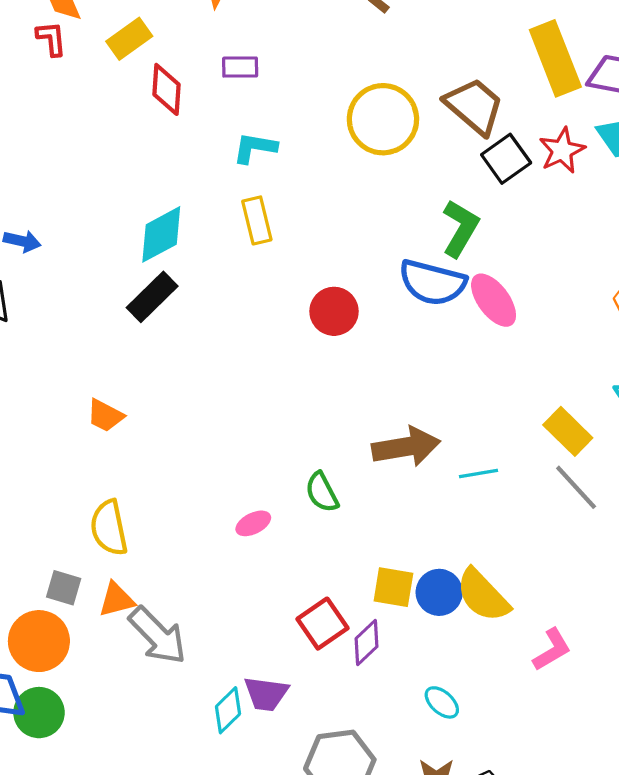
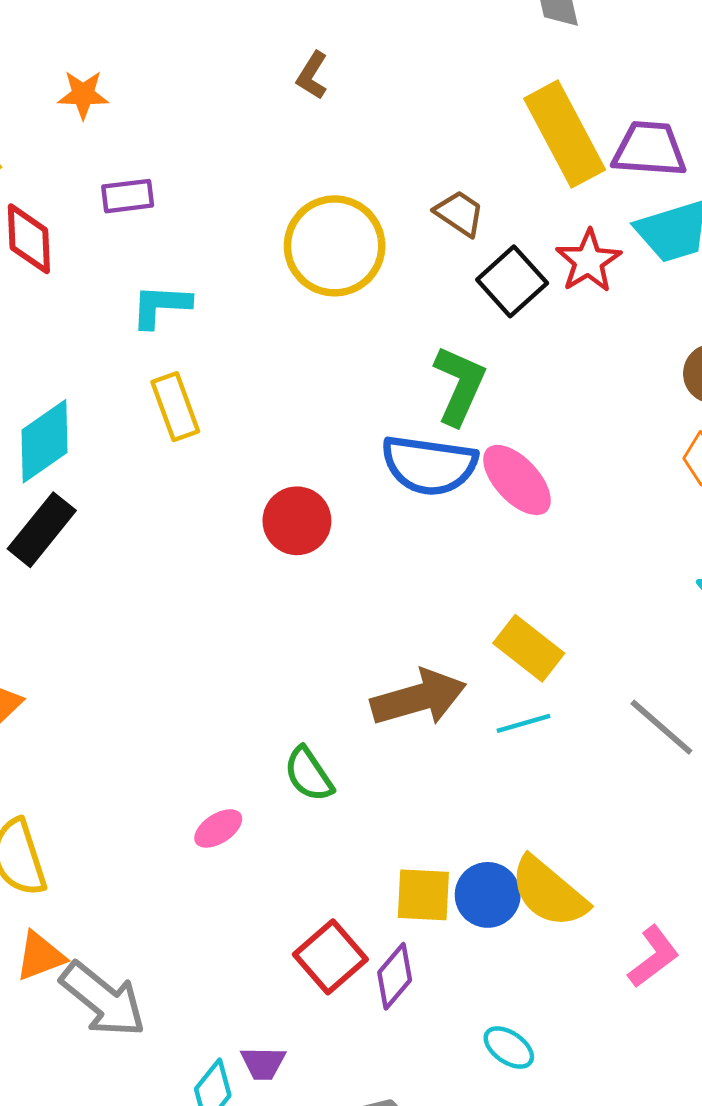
brown trapezoid: (474, 106) -> (459, 213), size x0.6
yellow rectangle: (568, 431) -> (529, 648), moved
purple trapezoid: (266, 694) -> (263, 1063), size x0.7

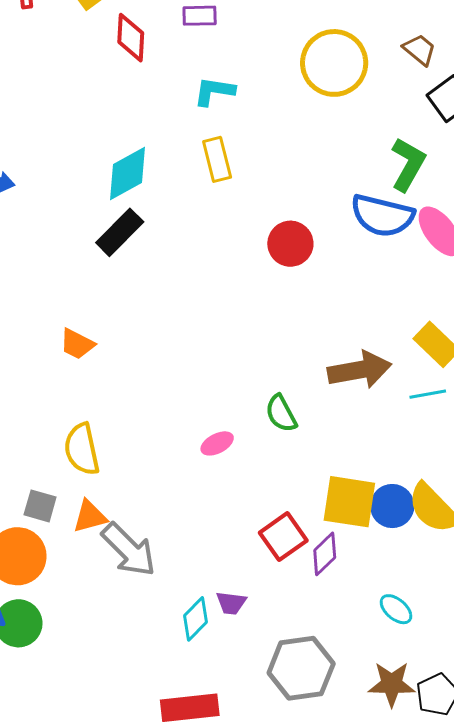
yellow square: (423, 895) -> (349, 502), size x1.4

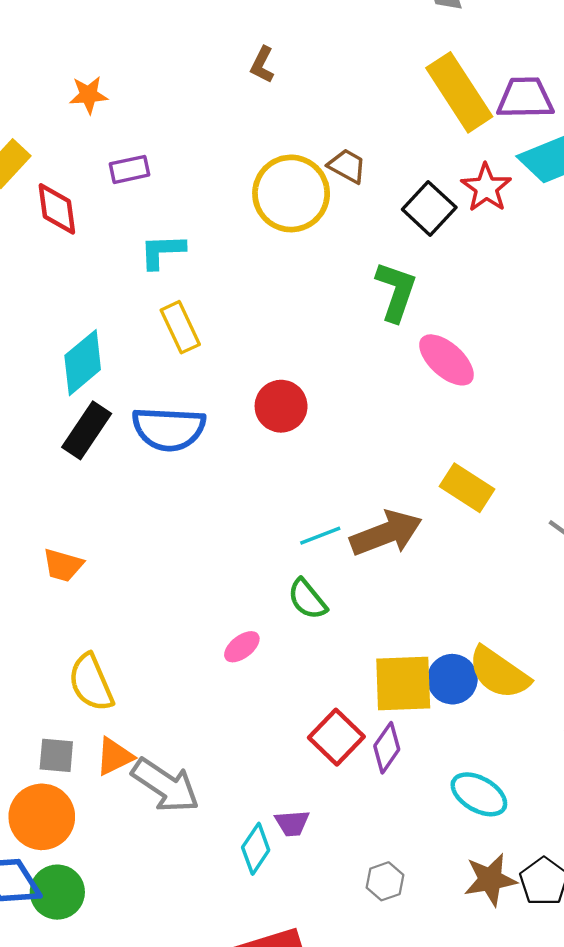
brown trapezoid: (420, 50) -> (347, 166), moved
blue semicircle: (382, 216) -> (169, 429), moved
cyan line: (428, 394) -> (320, 536), moved
cyan ellipse: (396, 609) -> (479, 794), size x1.4
gray hexagon: (301, 668) -> (385, 881), size x0.5

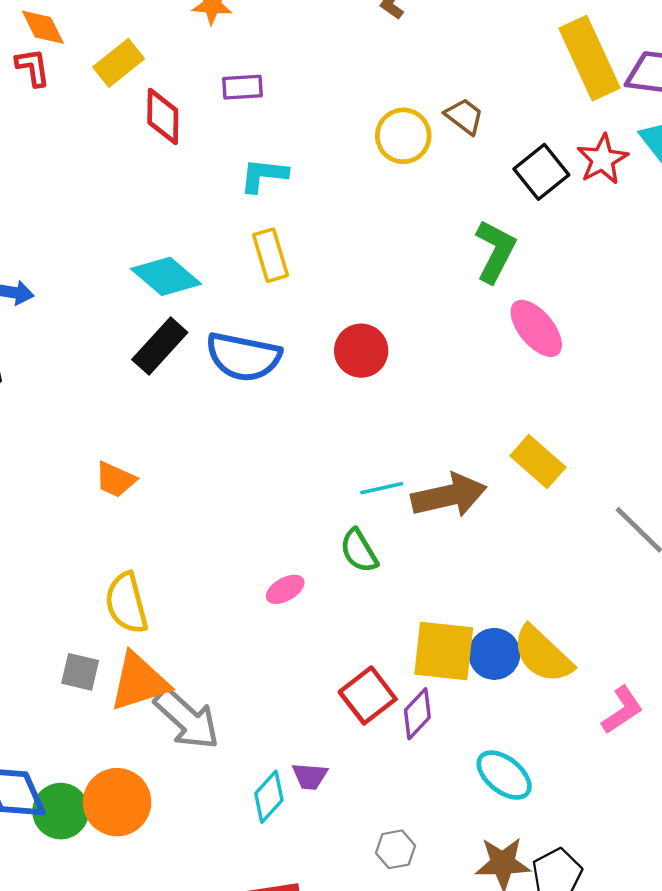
yellow circle: (291, 193) -> (403, 136), size x0.7
cyan diamond: (83, 363) -> (166, 276), turned 72
orange triangle: (114, 756) -> (139, 682), size x1.5
orange circle: (42, 817) -> (117, 802), moved

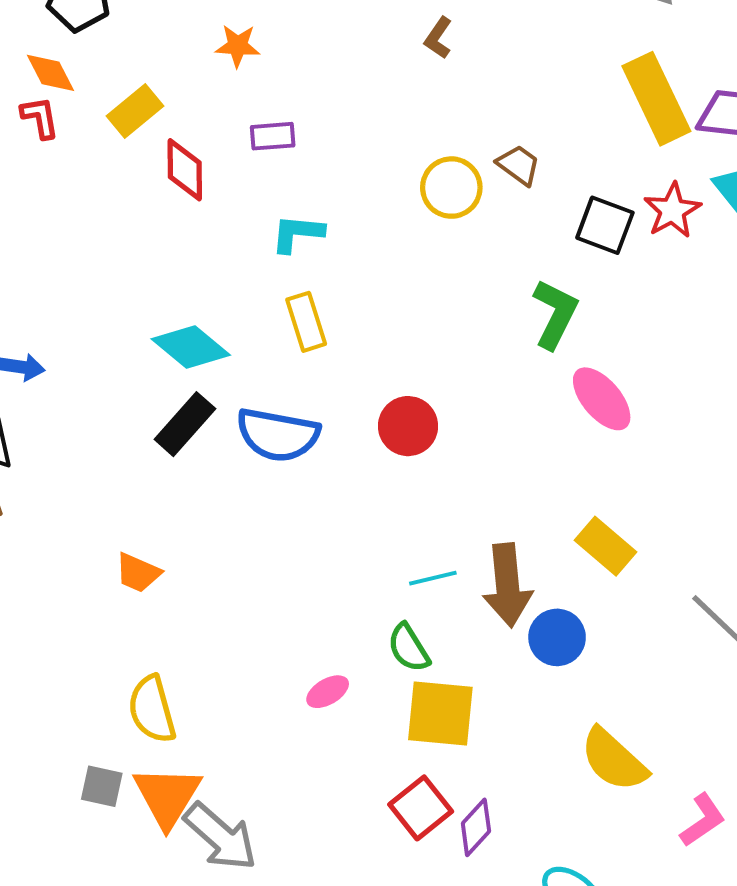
black square: (541, 172) -> (605, 225), turned -30
brown arrow: (449, 496) -> (507, 585), turned 98
yellow square: (444, 651) -> (440, 713), moved
blue circle: (494, 654) -> (557, 637), moved
orange triangle: (139, 682) -> (167, 796), turned -40

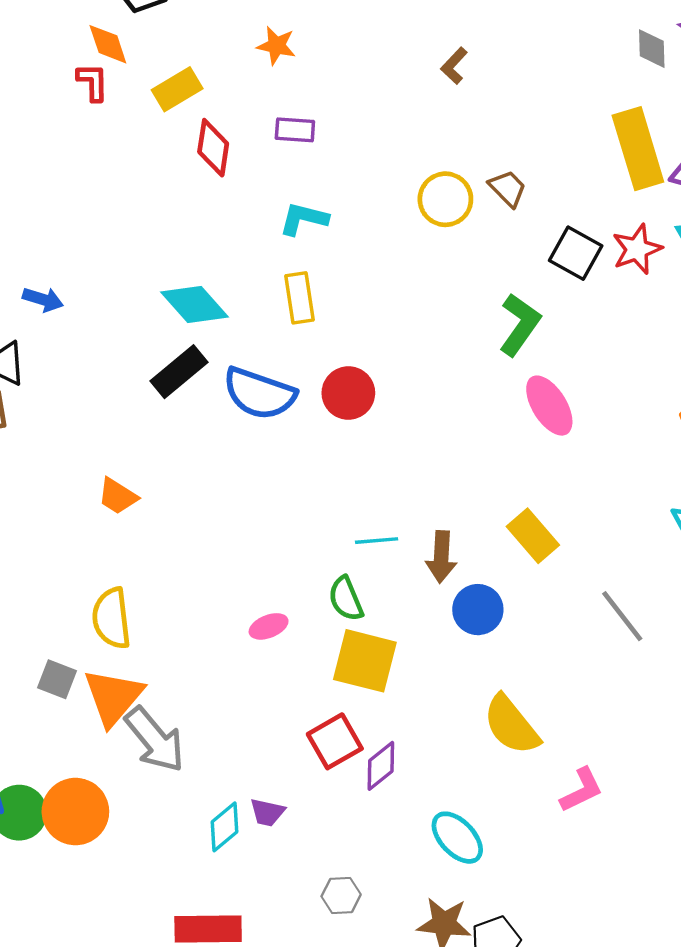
red circle: (408, 426) -> (348, 393), moved
brown arrow: (507, 585) -> (441, 557), size x0.7

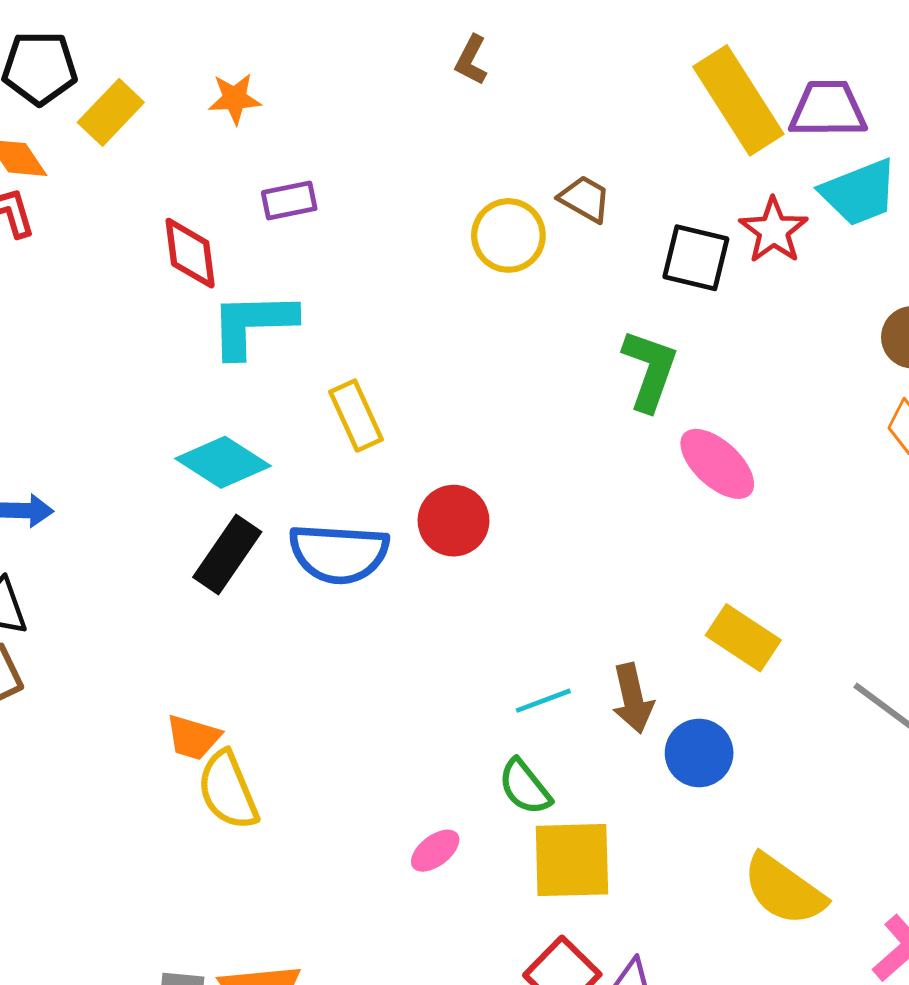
yellow rectangle: (177, 89) -> (111, 112), moved
cyan L-shape: (304, 219) -> (253, 324), moved, size x1.4
yellow semicircle: (112, 618) -> (228, 790), moved

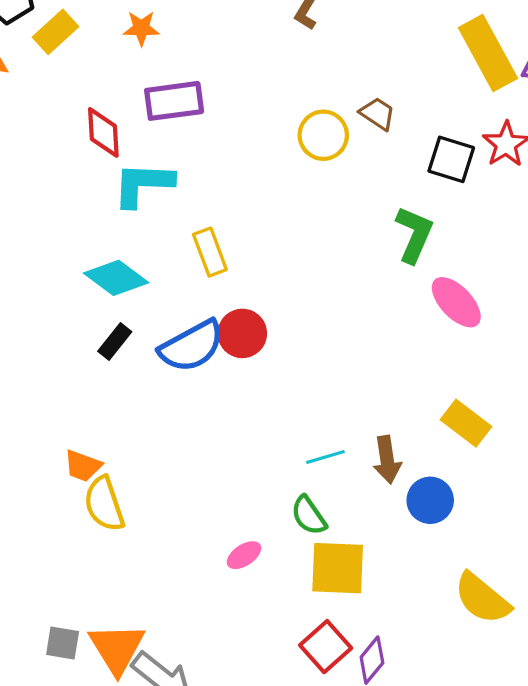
purple rectangle: (289, 201) -> (174, 101), size x1.6
red circle: (453, 521) -> (242, 333), moved
blue semicircle: (339, 553) -> (192, 346), turned -36
black rectangle: (227, 554) -> (115, 342), size x0.7

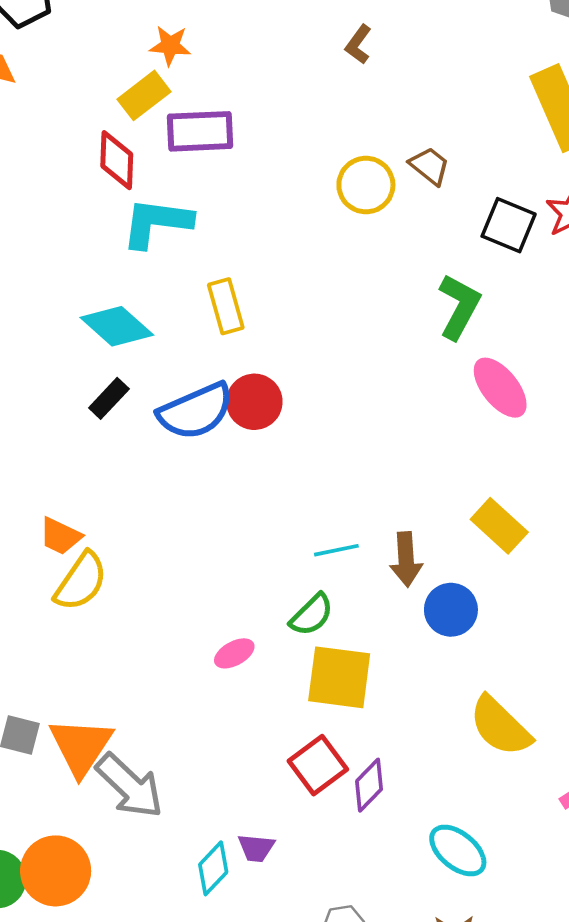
yellow rectangle: (55, 32) -> (144, 95), moved
yellow semicircle: (104, 504) -> (81, 581), turned -132
green semicircle: (309, 515) -> (312, 615), turned -105

